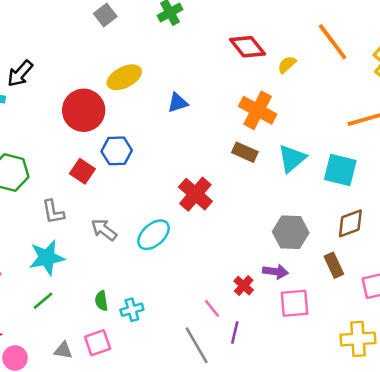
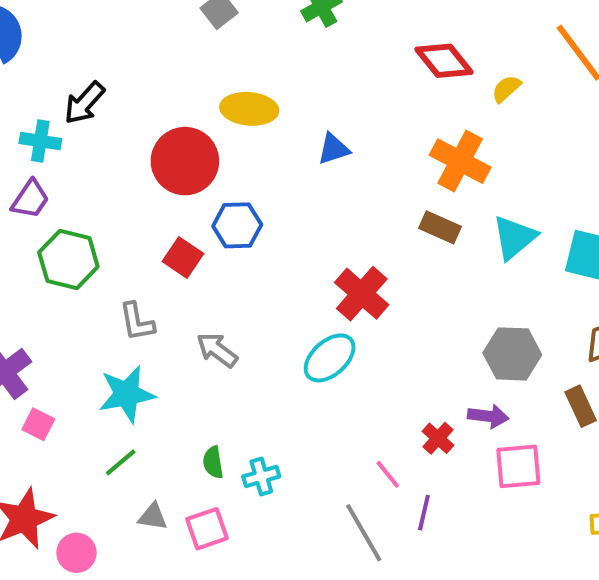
yellow ellipse: (124, 77) -> (249, 109), turned 32
cyan ellipse: (153, 235) -> (330, 358), moved
gray triangle: (63, 350) -> (153, 517), moved

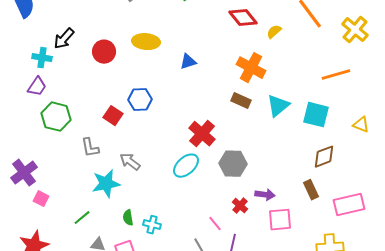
red circle: (185, 161) -> (104, 52), moved, size x0.7
gray hexagon: (512, 354) -> (233, 164), moved
cyan star: (127, 394) -> (106, 184), moved
cyan cross: (261, 476) -> (152, 225), turned 30

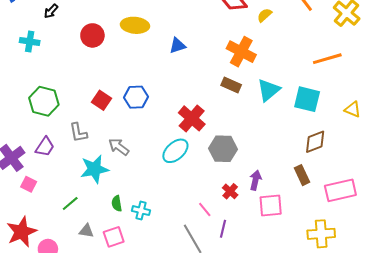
black arrow: (64, 39) -> (51, 11), moved, size x0.7
purple trapezoid: (37, 87) -> (45, 147), moved
blue hexagon: (140, 100) -> (136, 97), moved
purple arrow: (265, 195) -> (255, 180), turned -84

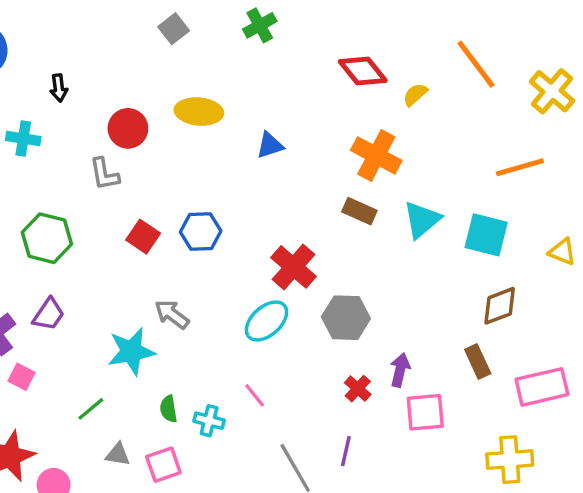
black arrow: (51, 11) -> (59, 88), turned -49
gray L-shape: (78, 133) -> (104, 174), moved
pink line: (205, 210) -> (255, 395), moved

